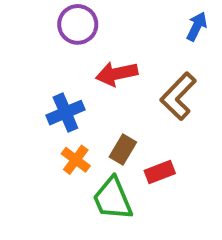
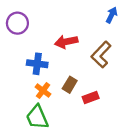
purple circle: (78, 24) -> (17, 23), moved
blue cross: (65, 113) -> (37, 64), turned 30
green trapezoid: (113, 199) -> (37, 117), moved

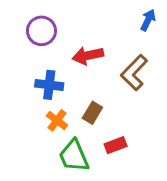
purple circle: (17, 23) -> (41, 31), moved
red rectangle: (91, 97) -> (116, 145), moved
green trapezoid: (37, 117) -> (74, 156), moved

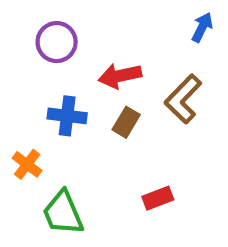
brown rectangle: (92, 113) -> (126, 122), moved
orange cross: (57, 120) -> (27, 164), moved
green trapezoid: (74, 156) -> (63, 213), moved

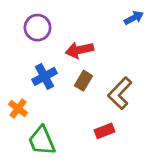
blue arrow: (202, 27) -> (134, 18), turned 36
brown L-shape: (183, 99) -> (120, 93), moved
blue cross: (67, 116) -> (44, 76), turned -35

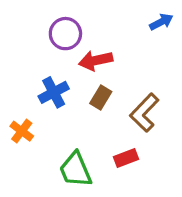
purple circle: (38, 28) -> (65, 34), moved
green trapezoid: (42, 141) -> (76, 170), moved

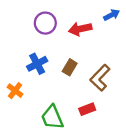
red arrow: (96, 60) -> (80, 29), moved

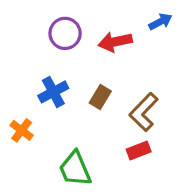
red rectangle: (87, 109) -> (139, 150), moved

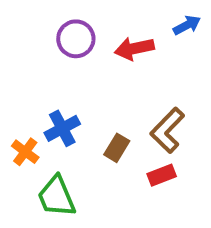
blue cross: (53, 92) -> (62, 128), moved
brown rectangle: (100, 97) -> (117, 148), moved
green trapezoid: (75, 169) -> (56, 197), moved

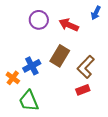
blue arrow: (187, 25) -> (96, 13), turned 144
red arrow: (134, 49) -> (69, 25), turned 36
brown rectangle: (117, 148) -> (60, 56), moved, size x1.5

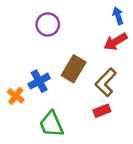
blue arrow: (96, 13) -> (118, 16), turned 136
red arrow: (69, 25) -> (116, 42), moved, turned -54
green trapezoid: (29, 101) -> (51, 124), moved

